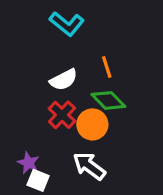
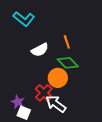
cyan L-shape: (67, 24) -> (24, 19), moved
red cross: (62, 115) -> (44, 93), moved

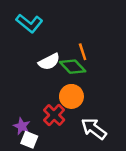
green diamond: (68, 63) -> (73, 67), moved
white arrow: (56, 104) -> (94, 129), moved

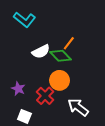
orange line: (83, 52) -> (69, 43), turned 56
purple star: (22, 126) -> (18, 89), moved

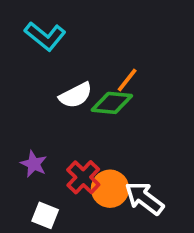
green diamond: (61, 56) -> (112, 103), turned -40
orange circle: (60, 80) -> (110, 189), moved

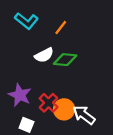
orange line: (127, 80) -> (61, 28), moved
purple star: (34, 164) -> (20, 95), size x1.5

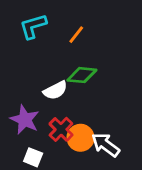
cyan L-shape: (26, 21) -> (33, 26), turned 125
white semicircle: (44, 55) -> (55, 90), moved

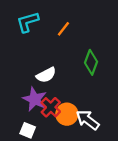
green diamond: (82, 75) -> (91, 62), moved, turned -75
purple star: (25, 120) -> (35, 99), moved

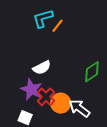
cyan L-shape: (28, 22) -> (43, 18), moved
green diamond: (91, 62) -> (92, 72), moved, turned 35

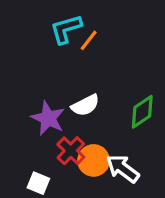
white semicircle: (42, 68) -> (85, 105), moved
purple star: (31, 89) -> (48, 118), moved

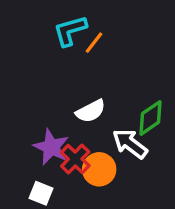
purple star: (48, 118) -> (51, 147), moved
white arrow: (123, 169) -> (130, 144), moved

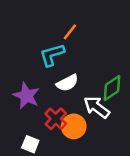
cyan L-shape: (70, 31) -> (52, 55), moved
purple star: (51, 147) -> (26, 96), moved

